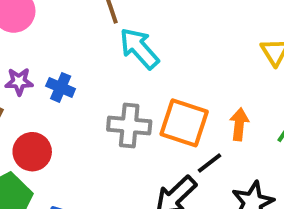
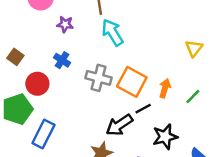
purple star: (19, 82) -> (65, 24), moved
blue cross: (61, 87) -> (62, 60), moved

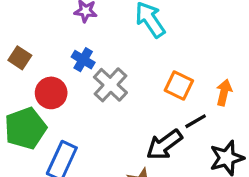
gray cross: (99, 78) -> (110, 85), moved, turned 30
orange square: (132, 82) -> (179, 86), size x0.7

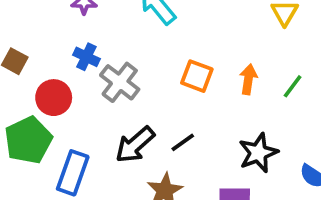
black line: (196, 121) -> (183, 142), moved
black arrow: (164, 145) -> (135, 145), moved

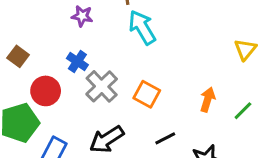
orange square: (197, 76) -> (147, 94), moved
black line: (183, 142) -> (165, 138), moved

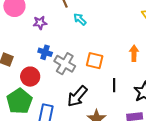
cyan arrow: (142, 27) -> (80, 19), size x0.6
black line: (165, 138) -> (114, 85), turned -48

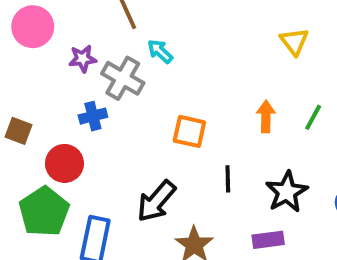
blue cross: (45, 52) -> (93, 116), turned -32
gray cross: (65, 64) -> (123, 78), moved

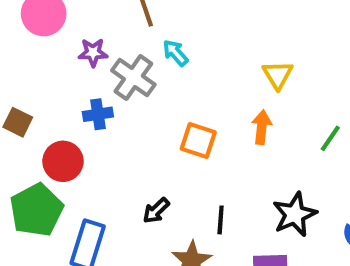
yellow triangle: (294, 42) -> (278, 75), moved
orange arrow: (266, 116) -> (262, 127), moved
black line: (228, 179) -> (221, 220), moved
black arrow: (156, 201) -> (156, 211), size x0.6

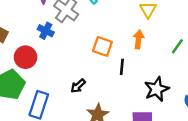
blue cross: (98, 114) -> (46, 31), turned 35
black line: (221, 220) -> (122, 67), moved

